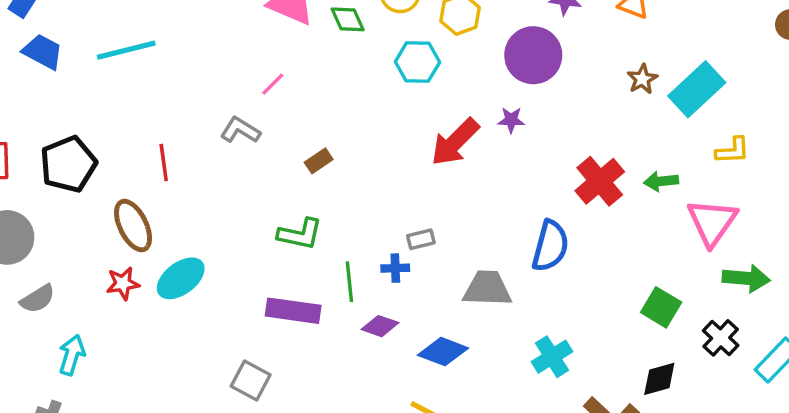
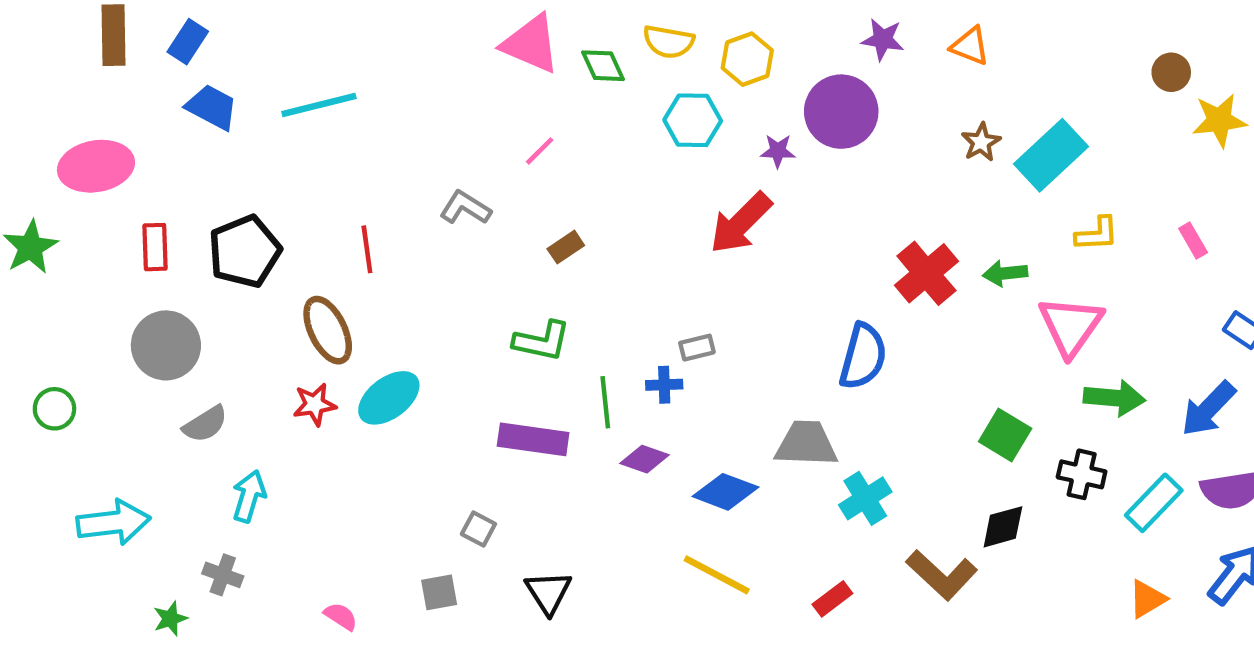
pink line: (273, 84) -> (540, 151), moved
purple star: (511, 120) -> (778, 151), moved
gray trapezoid: (487, 289) -> (806, 444), moved
black cross: (721, 338) -> (1082, 474), turned -30
gray square: (251, 381) -> (478, 529), size x0.7

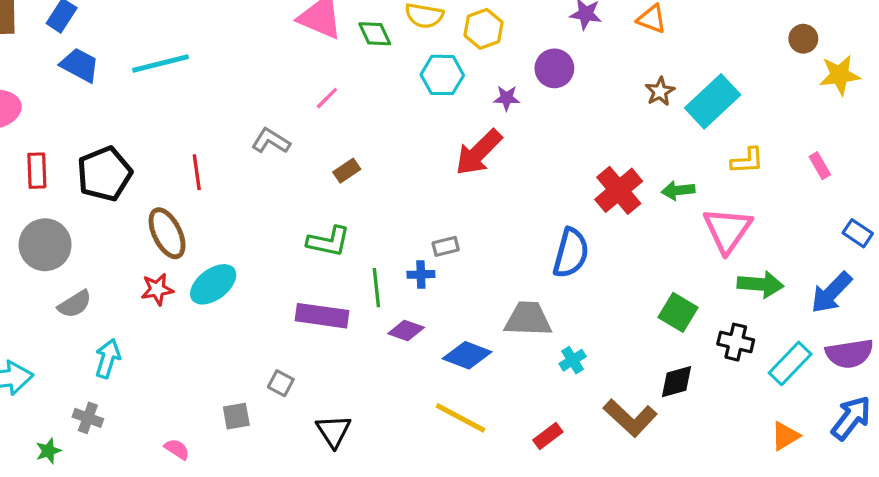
purple circle: (841, 112) -> (554, 68), size x0.7
cyan cross: (865, 498) -> (573, 360), size x0.7
gray square: (439, 592) -> (236, 416), moved

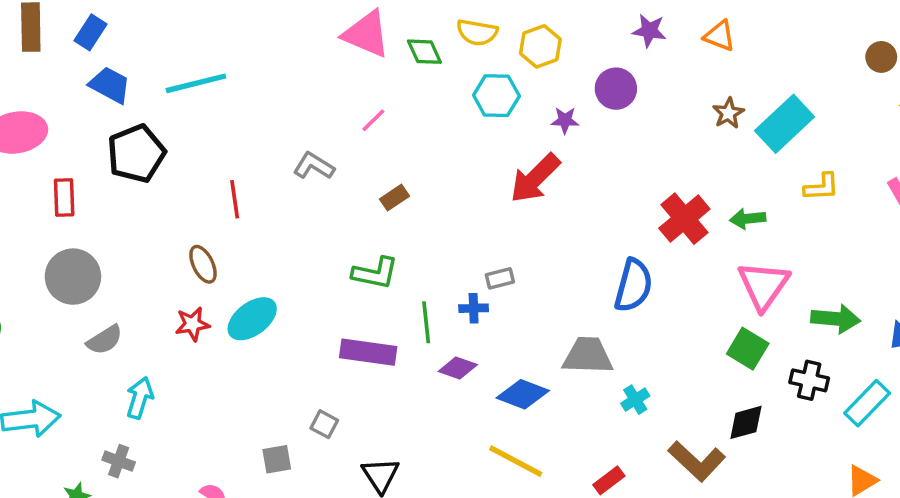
black pentagon: (104, 174) -> (136, 154), moved
pink triangle: (727, 230) -> (764, 285), moved
brown ellipse: (167, 233) -> (203, 264), size x0.7

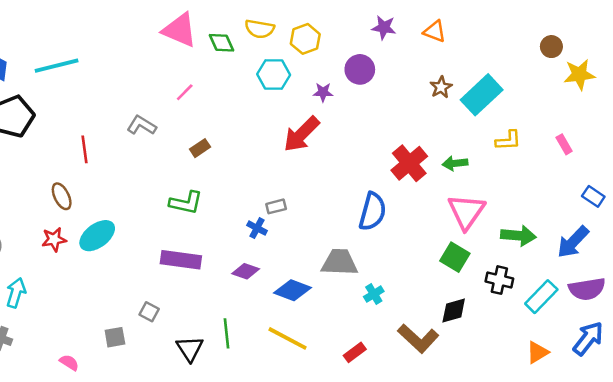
blue cross: (474, 308) -> (257, 228), turned 30
green line: (426, 322) -> (227, 333), moved

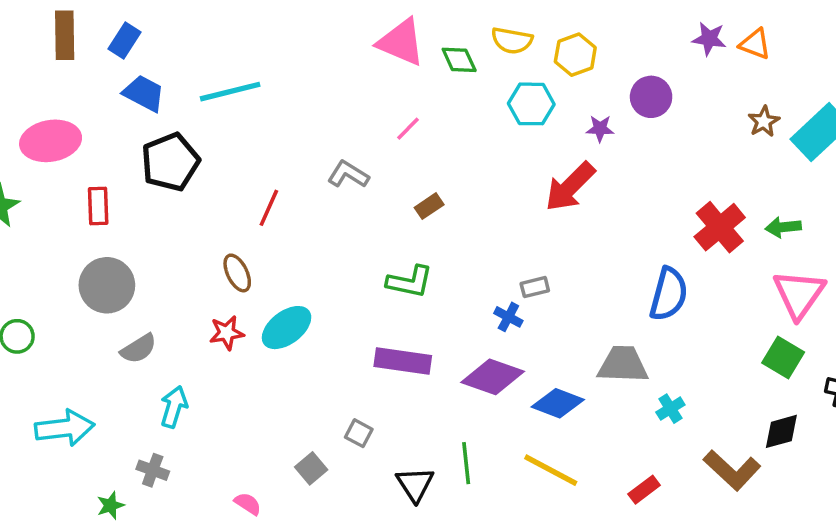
purple star: (384, 28) -> (709, 39), moved
red line: (84, 149) -> (269, 208), turned 32
purple diamond: (246, 271) -> (493, 377), size x1.6
gray square: (115, 337) -> (311, 468), turned -30

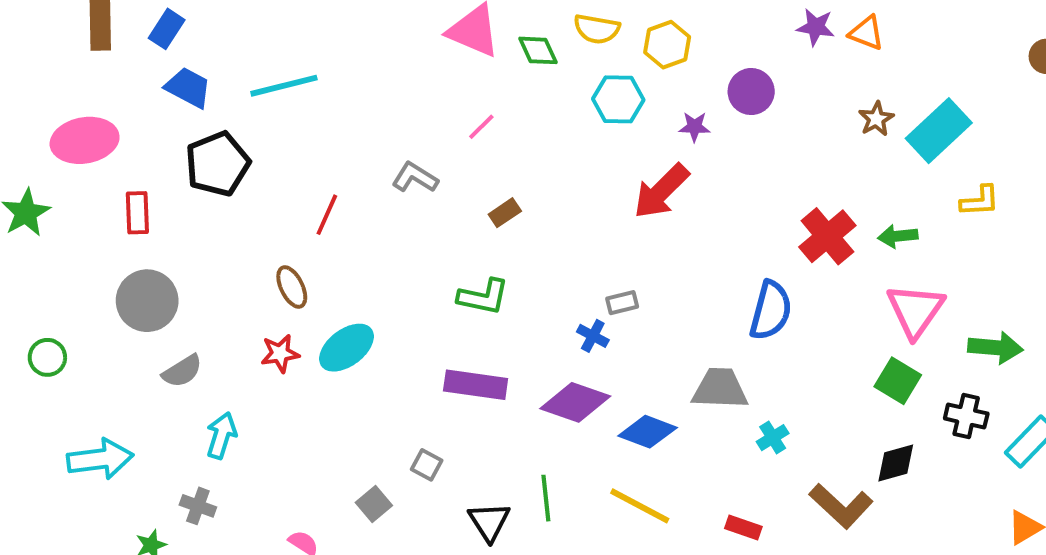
red rectangle: (644, 490) -> (743, 527), turned 56

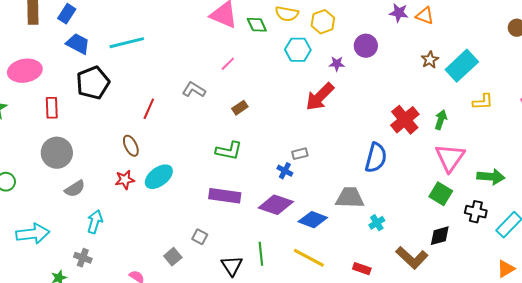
green arrow: (898, 236) -> (441, 120), turned 114

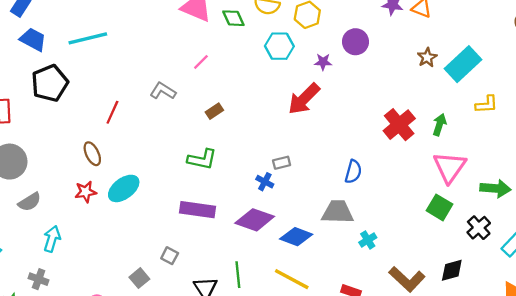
blue semicircle: (376, 158) -> (353, 172), moved, size x0.7
black cross: (476, 212) -> (479, 228), turned 35
black diamond: (440, 236) -> (452, 270), moved

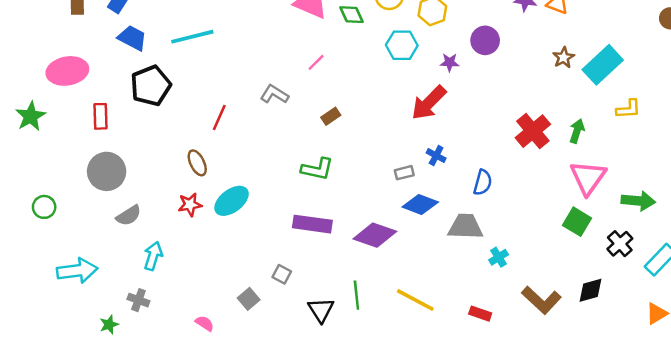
blue cross: (265, 182) -> (436, 156), moved
blue diamond: (296, 237) -> (420, 205), moved

